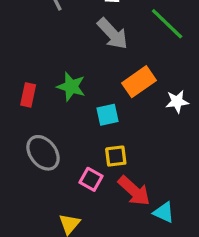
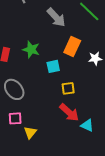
orange rectangle: (139, 82) -> (72, 46), turned -30
yellow square: (116, 156) -> (68, 88), moved
pink square: (91, 179) -> (15, 118), moved, turned -32

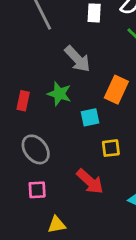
gray arrow: (56, 17) -> (77, 59), moved
red arrow: (69, 112) -> (90, 181), moved
yellow triangle: (30, 132) -> (57, 225), moved, turned 40

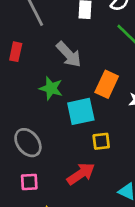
red rectangle: (23, 101) -> (16, 52), moved
cyan square: (90, 117) -> (81, 111), size x1.5
red arrow: (90, 181) -> (81, 174), turned -76

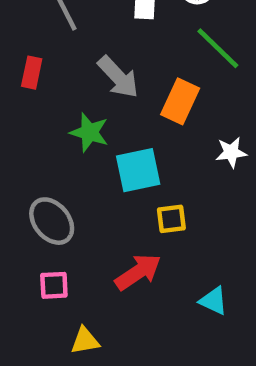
orange rectangle: (107, 84) -> (180, 101), moved

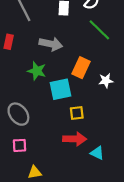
gray arrow: (118, 77) -> (51, 44), turned -35
orange rectangle: (180, 101) -> (81, 68), moved
red arrow: (138, 272) -> (75, 139), moved, turned 35

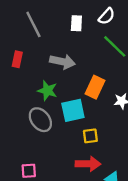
gray ellipse: (18, 114) -> (40, 120), moved

